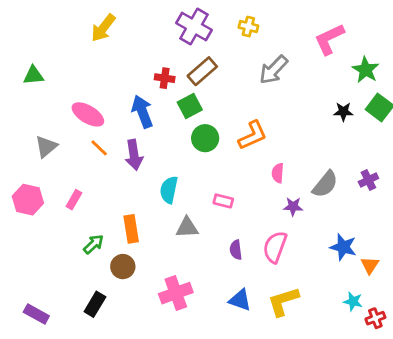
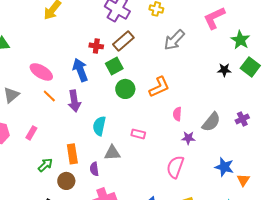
purple semicircle: (236, 250) -> (94, 169), moved

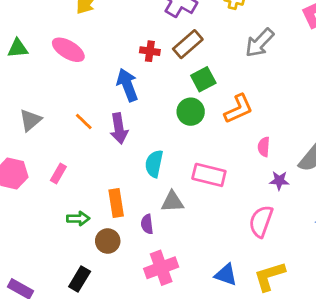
green square: (114, 66) -> (203, 79), moved
pink ellipse: (41, 72) -> (68, 50), moved
pink rectangle: (138, 134) -> (209, 175), size x1.6
green arrow: (45, 165) -> (78, 219), turned 42

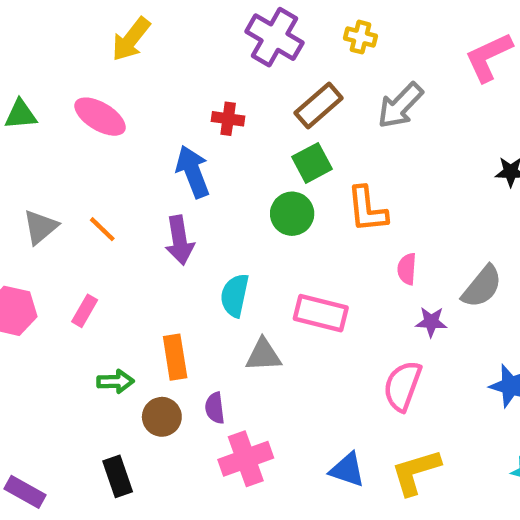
brown rectangle: (188, 44) -> (319, 106), moved
orange L-shape: (238, 109) -> (367, 209), turned 108
orange line: (84, 121) -> (102, 229), moved
purple semicircle: (147, 224) -> (215, 408), moved
black rectangle: (80, 279) -> (118, 476), turned -50

